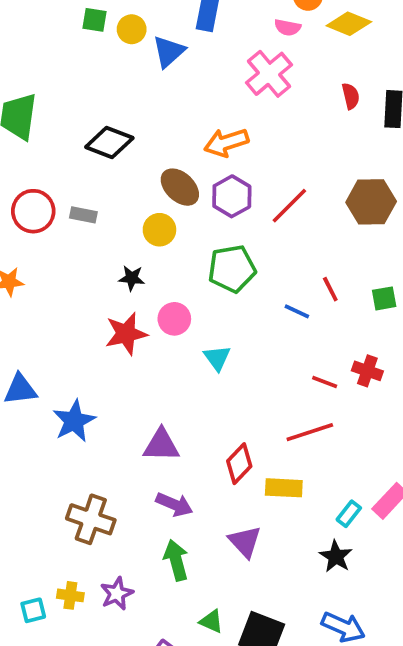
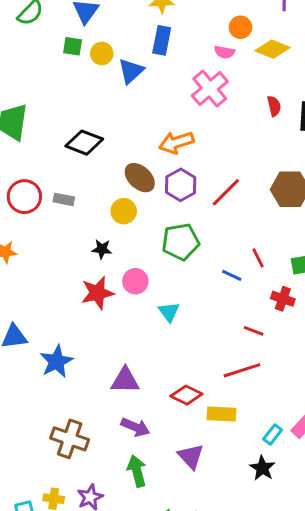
red cross: (367, 371) -> (283, 299), moved
red diamond: (239, 464) -> (186, 395), turned 72

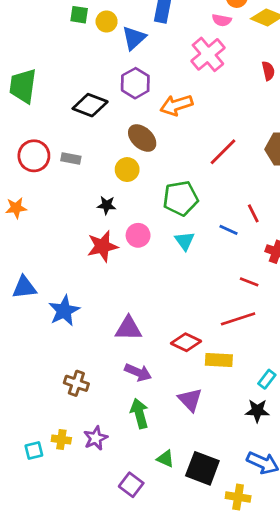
purple hexagon: (181, 185) -> (135, 83), moved
cyan triangle: (169, 312) -> (185, 241), moved
brown cross: (70, 439) -> (76, 383), size x0.7
black star: (262, 468) -> (257, 411), turned -30

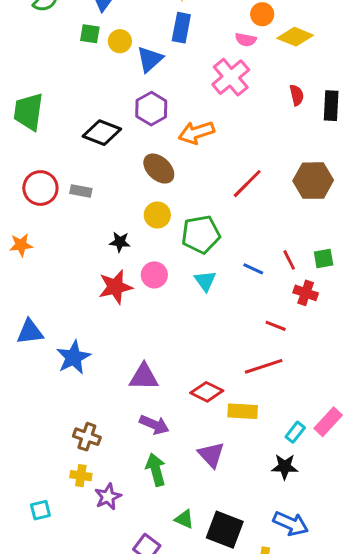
yellow circle: (127, 170) -> (157, 215), moved
red line: (253, 213) -> (289, 260), moved
yellow cross: (61, 440) -> (81, 476), moved

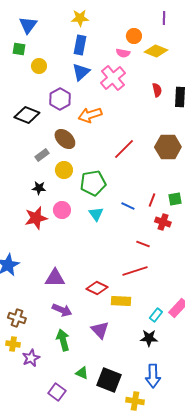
yellow circle: (120, 41) -> (39, 66), moved
blue triangle: (150, 59) -> (81, 72), moved
gray rectangle: (81, 191) -> (42, 155), moved, turned -48
red line: (289, 260) -> (152, 200), turned 48
blue arrow: (291, 524) -> (153, 376), turned 65

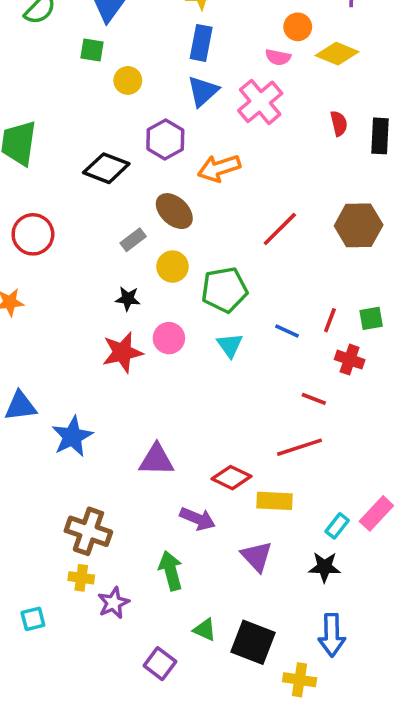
purple arrow: (62, 310) -> (198, 519), moved
brown cross: (17, 318) -> (88, 531), size x1.4
purple triangle: (100, 330) -> (257, 556), moved

